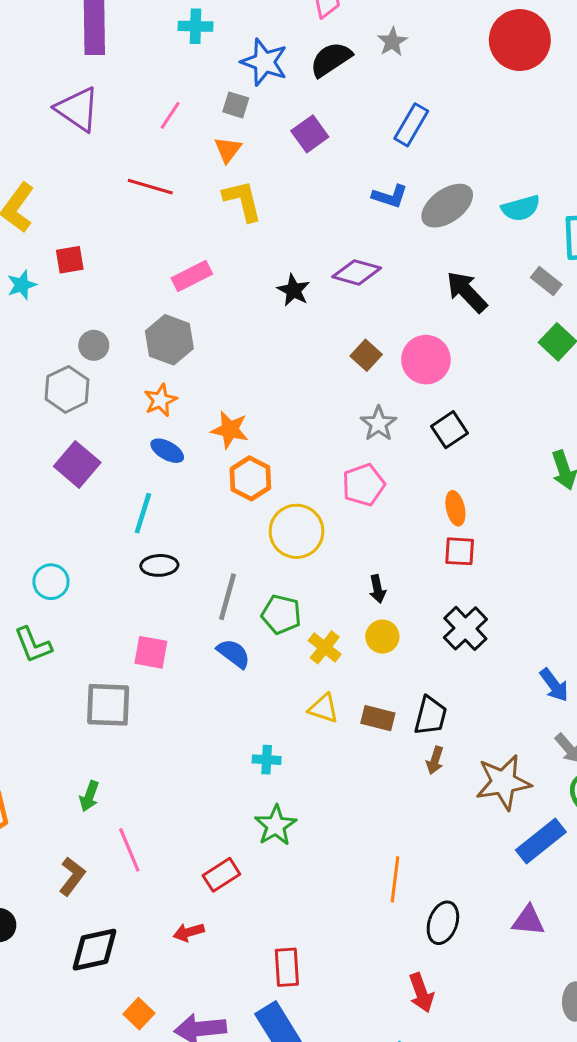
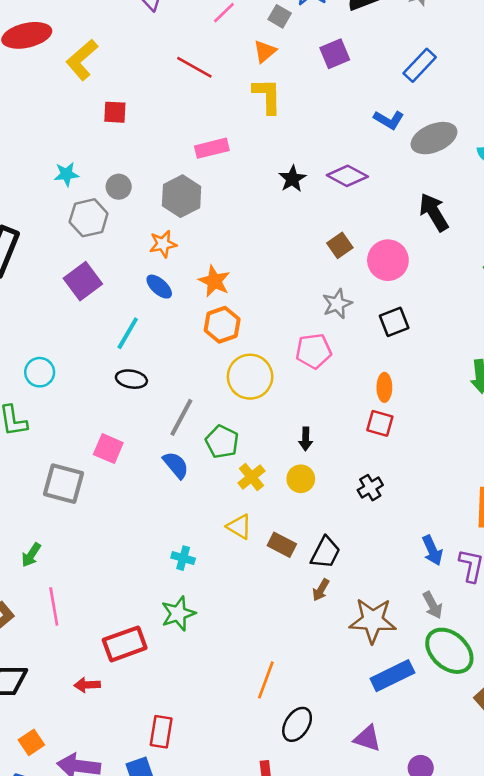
cyan star: (22, 285) -> (66, 174), moved
black cross: (465, 628) -> (370, 488), size x0.7
red rectangle: (221, 875) -> (125, 644), size x1.4

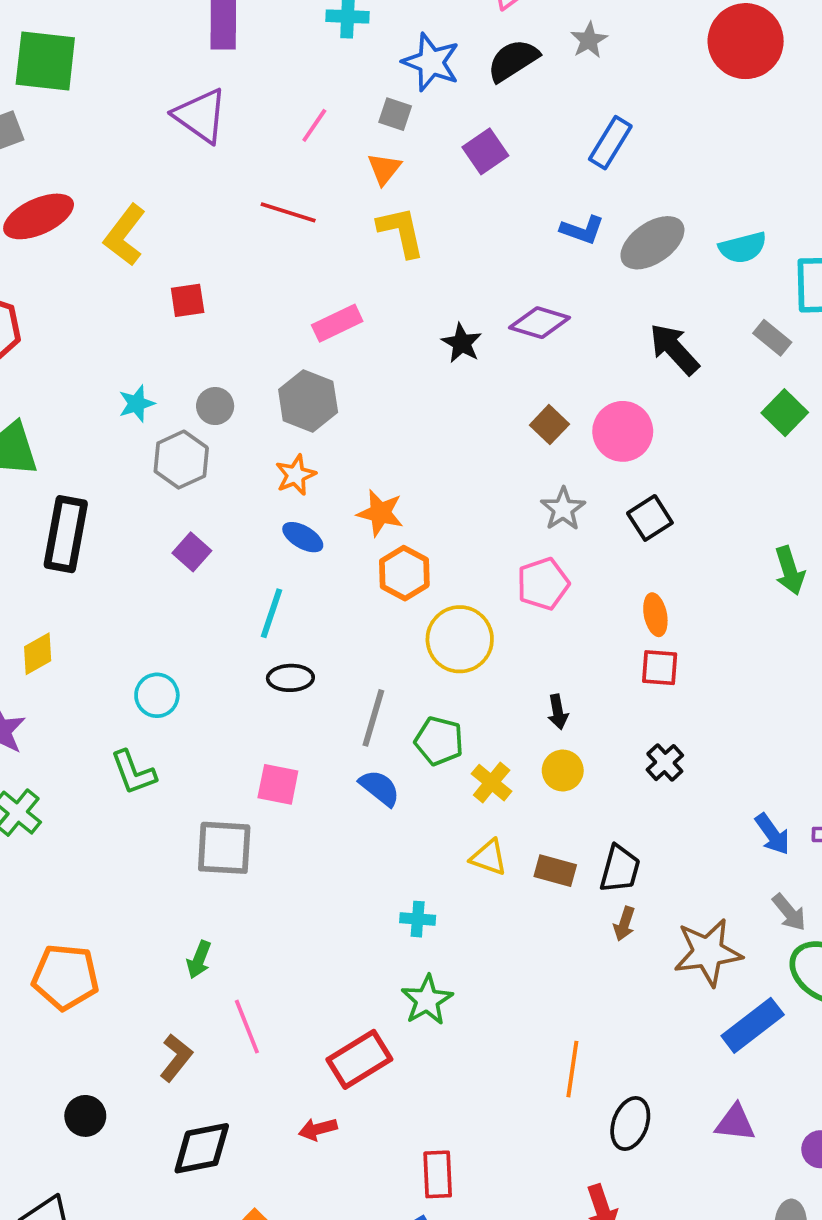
purple square: (83, 281) -> (192, 552), size x0.7

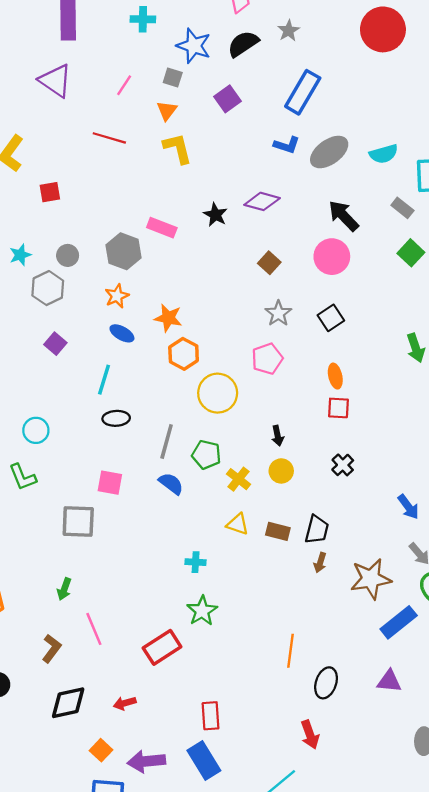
blue rectangle: (610, 143) -> (303, 92), size x1.4
pink rectangle: (337, 323) -> (162, 228), moved, turned 48
pink circle: (623, 431) -> (332, 257), moved
red arrow: (318, 1129) -> (125, 703), moved

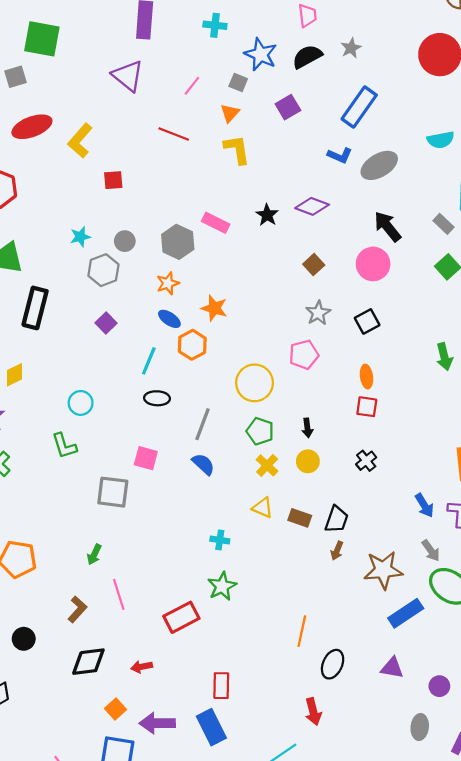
cyan semicircle: (384, 154) -> (441, 140), moved
orange hexagon: (184, 354) -> (192, 345), moved
green pentagon: (206, 455) -> (260, 431), moved

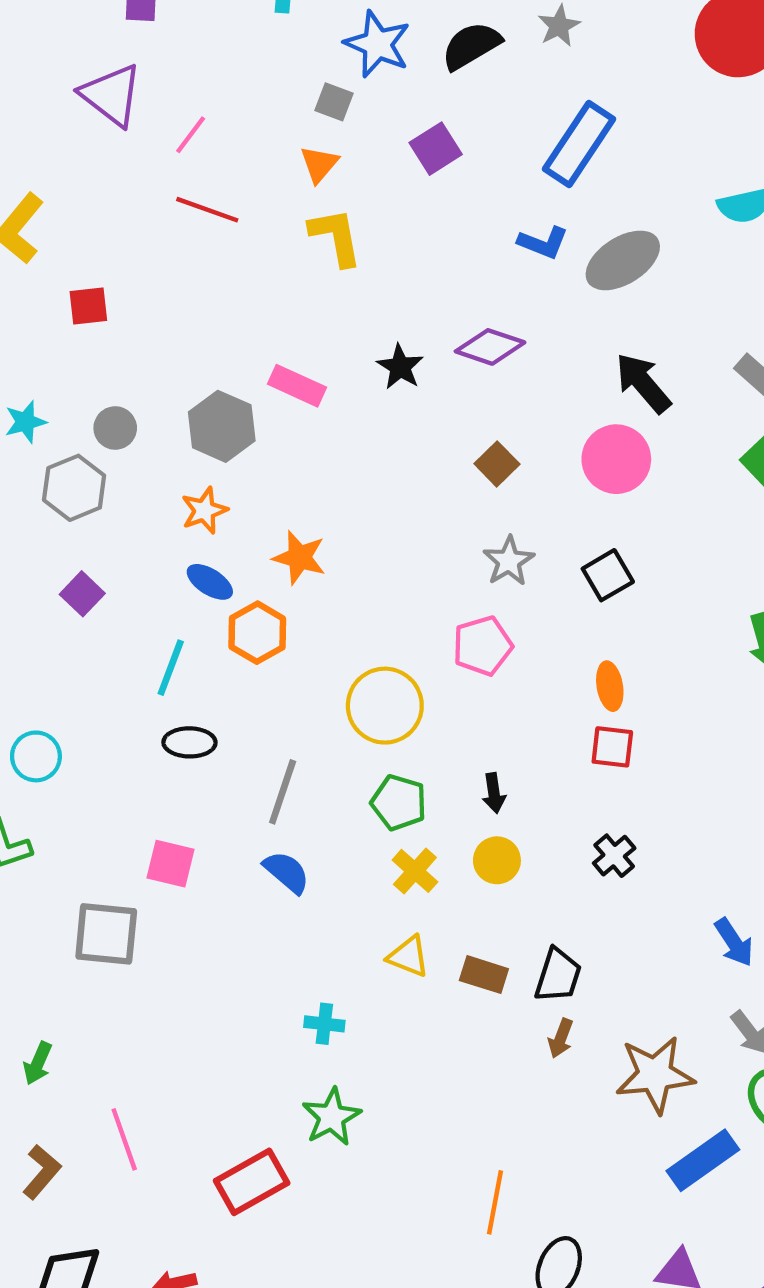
pink line: (192, 86) -> (191, 135), moved
green arrow: (94, 555) -> (38, 1063), moved

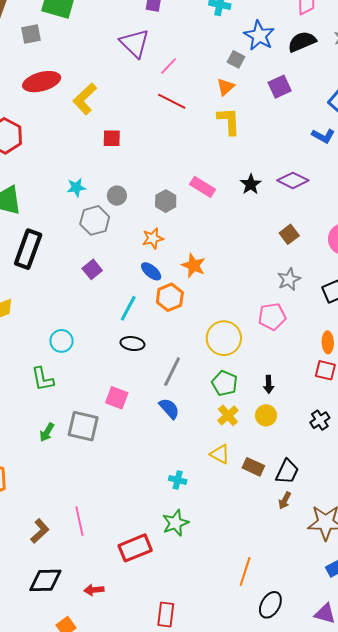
gray hexagon: (222, 426) -> (166, 201), size x0.7
green arrow: (38, 1063) -> (47, 432), moved

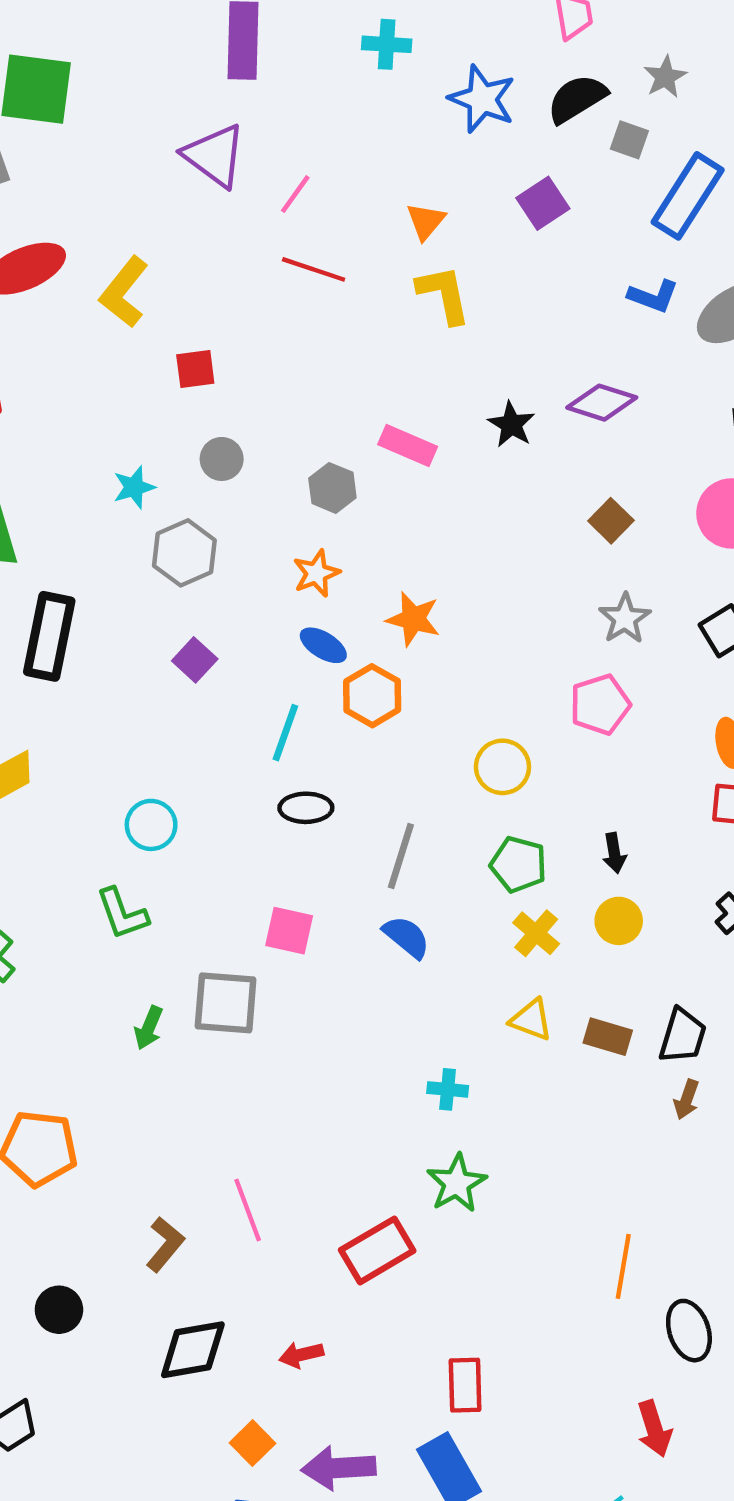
gray square: (236, 59) -> (629, 140), moved
gray circle: (117, 196) -> (222, 459), moved
yellow circle: (224, 338) -> (502, 767), size x0.7
black ellipse: (270, 605) -> (689, 1331), turned -40

